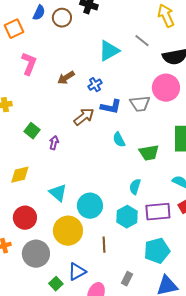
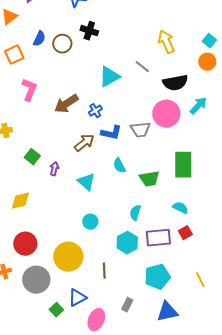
brown arrow: (66, 78) -> (66, 104), size x1.4
cyan triangle: (58, 193) -> (86, 182), moved
cyan circle: (90, 206) -> (90, 222), moved, size x0.6

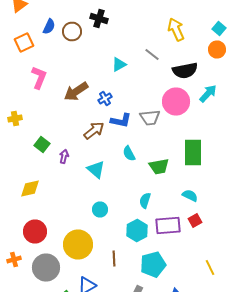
cyan triangle: (109, 77) -> (119, 64), size x0.7
cyan pentagon: (157, 277) -> (153, 264), moved

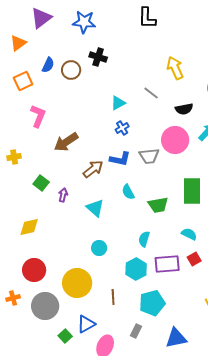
black semicircle: (185, 70) -> (184, 109), size x0.7
brown arrow: (76, 92) -> (66, 142), moved
blue cross: (105, 98) -> (122, 128), moved

